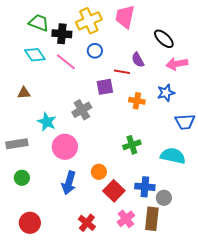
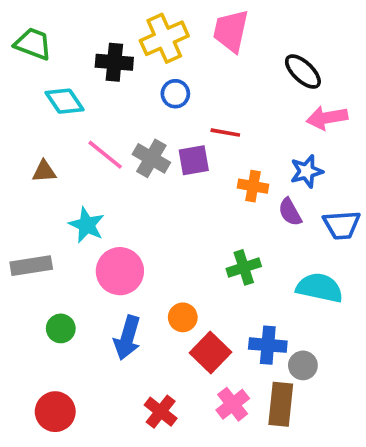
green trapezoid: (39, 23) -> (33, 44), moved
purple semicircle: (138, 60) -> (290, 212), moved
pink line: (66, 62) -> (105, 155), moved
gray cross: (82, 110) -> (151, 158), moved, turned -30
green circle: (22, 178) -> (61, 328), moved

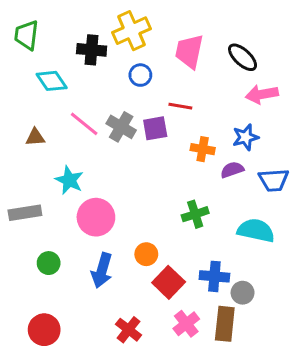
pink trapezoid: (231, 31) -> (189, 51), moved
green trapezoid: (33, 44) -> (26, 35), turned -104
purple semicircle: (290, 212) -> (232, 170), turned 100

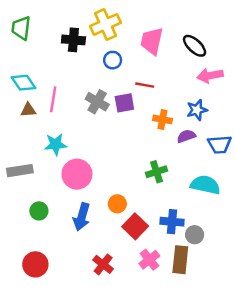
cyan diamond: (52, 81) -> (23, 83), moved
pink line: (84, 124) -> (53, 99), moved, turned 60
cyan star: (69, 180) -> (56, 144), turned -30

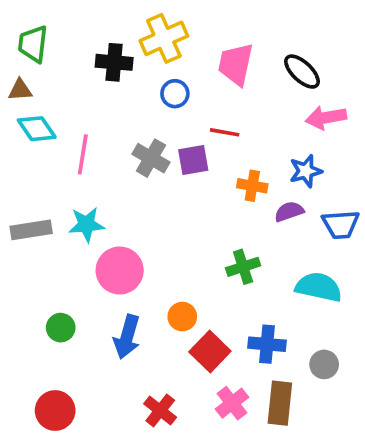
brown triangle: (28, 110) -> (20, 90), moved
gray rectangle: (20, 171) -> (31, 230), moved
gray circle: (195, 235) -> (324, 364), moved

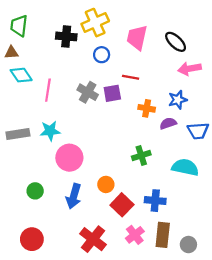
gray circle: (324, 364) -> (188, 245), moved
red cross: (160, 410) -> (93, 239), size x1.4

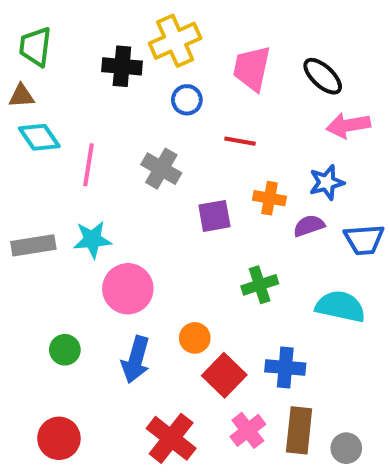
purple square: (112, 93) -> (214, 216), moved

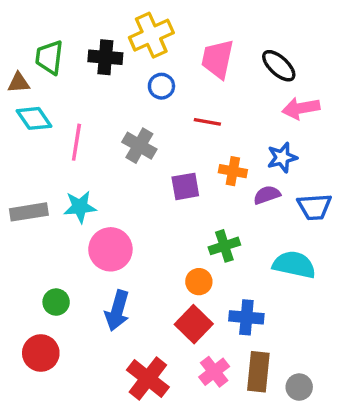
green trapezoid: (35, 47) -> (49, 57), moved
orange circle: (195, 338) -> (199, 282), moved
red circle: (59, 438) -> (41, 353), moved

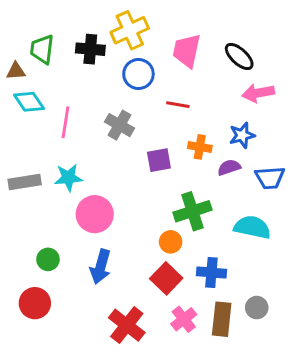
blue circle: (161, 86) -> (138, 74), size x1.4
green cross: (224, 246) -> (192, 211), size x1.4
gray circle: (299, 387) -> (257, 308), moved

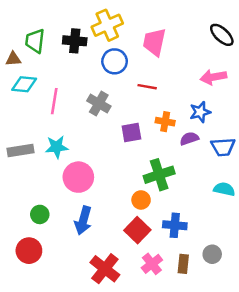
black ellipse: (239, 56) -> (222, 35), moved
cyan diamond: (29, 102) -> (24, 84), turned -50
cyan semicircle: (252, 227) -> (224, 189), moved, size x0.7
brown rectangle: (222, 319) -> (183, 264), size x0.7

